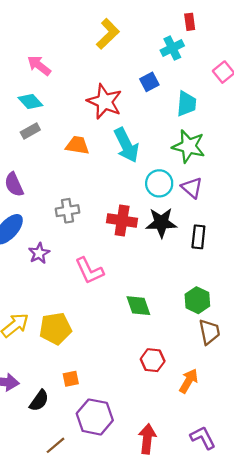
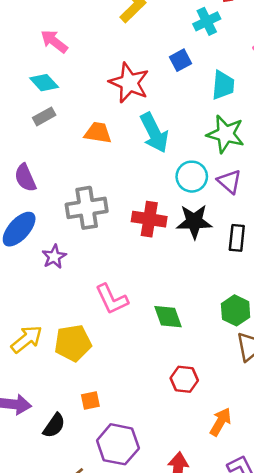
gray cross: (67, 211) -> (87, 208), size x1.5
pink L-shape: (89, 271) -> (112, 299), moved
orange arrow: (189, 381) -> (221, 422), moved

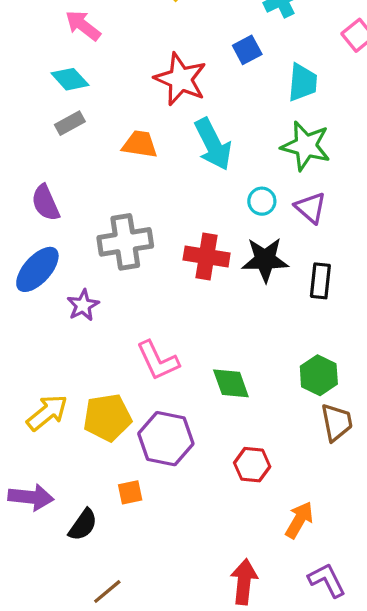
cyan circle: (192, 177) -> (262, 201), size x0.7
purple hexagon: (118, 444) -> (166, 439), moved

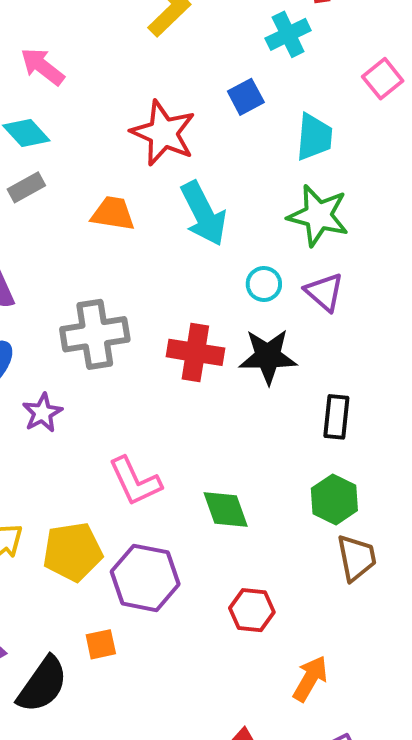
black rectangle: (320, 281) -> (336, 417), moved
black semicircle: (83, 525) -> (42, 685), size x1.4

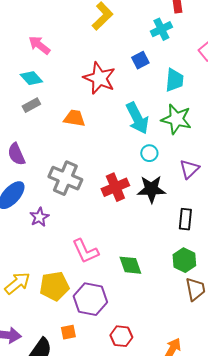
cyan arrow: (204, 214) -> (137, 118), moved
purple triangle: (324, 292) -> (189, 169), moved, turned 35
gray cross: (95, 334) -> (65, 178), turned 32
red cross: (195, 352) -> (115, 187), turned -32
red hexagon: (252, 610) -> (121, 336), moved

